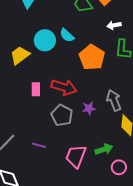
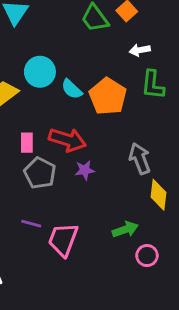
cyan semicircle: (67, 35) -> (72, 89), moved
purple star: (89, 108) -> (85, 170), moved
gray pentagon: (62, 115) -> (40, 173), moved
pink trapezoid: (76, 156) -> (63, 240), moved

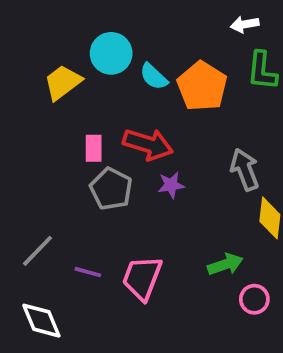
purple line: (31, 224) -> (88, 272), moved

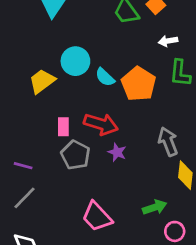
purple star: (171, 185) -> (117, 152), turned 30
purple line: (88, 272) -> (23, 166), moved
pink trapezoid: (142, 278) -> (97, 217), turned -64

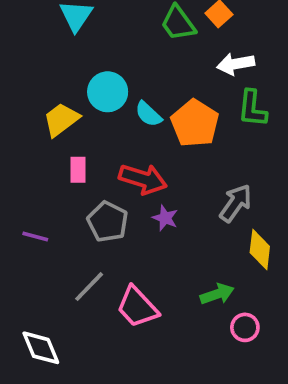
white arrow: (168, 41) -> (236, 64), size x1.4
pink rectangle: (63, 127) -> (78, 170), moved
gray arrow: (168, 142) -> (236, 203), turned 56
gray line: (24, 198) -> (89, 287), moved

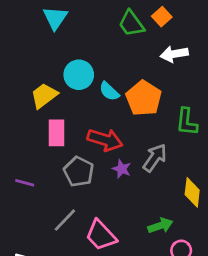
green L-shape: (252, 108) -> (187, 122), moved
pink rectangle: (78, 170) -> (57, 133), size x1.4
gray arrow: (236, 203) -> (155, 158), moved

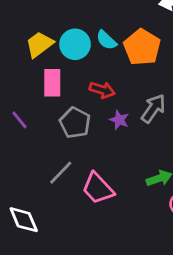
cyan circle: (79, 75) -> (75, 44), moved
red arrow: (105, 140) -> (102, 90), size x0.7
purple line: (25, 183) -> (19, 120), moved, turned 36

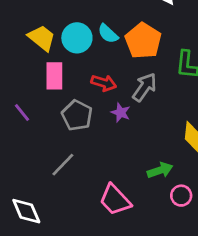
yellow trapezoid: (39, 44) -> (42, 38), turned 76
gray arrow: (153, 108) -> (145, 87), moved
pink trapezoid: (98, 188) -> (115, 200), moved

